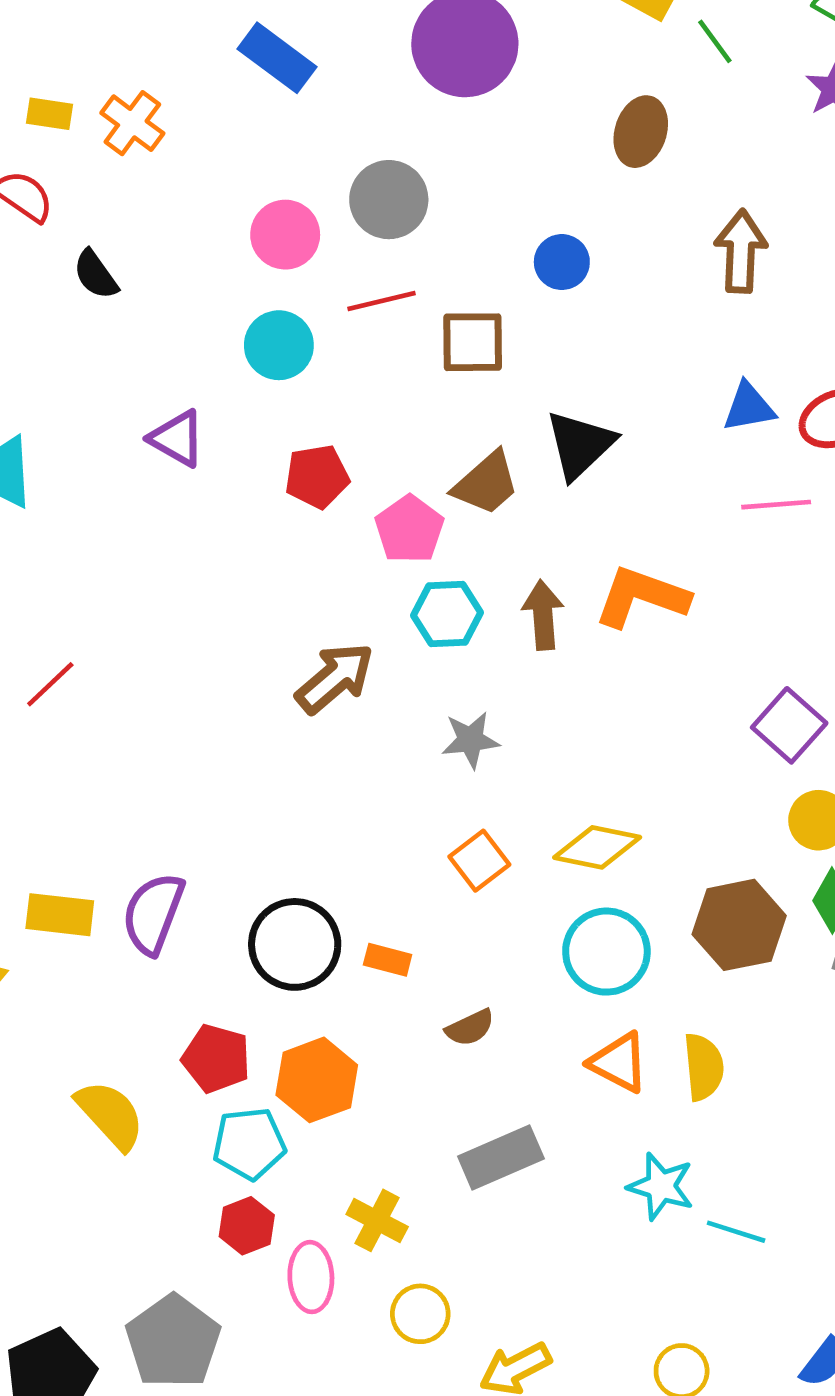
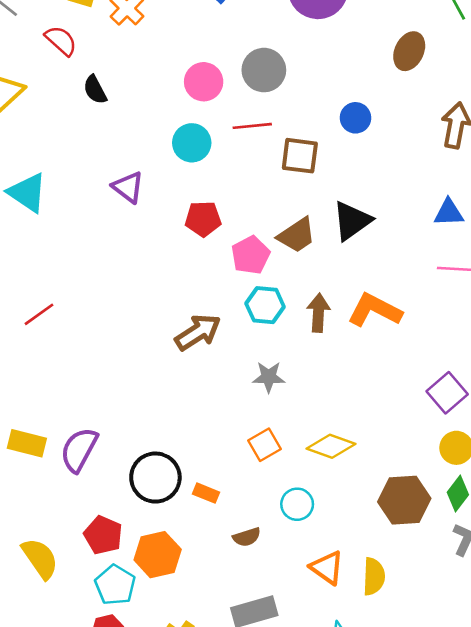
cyan circle: (606, 952) -> (297, 504), moved, size x0.7
cyan pentagon: (249, 1144) -> (115, 585), turned 30

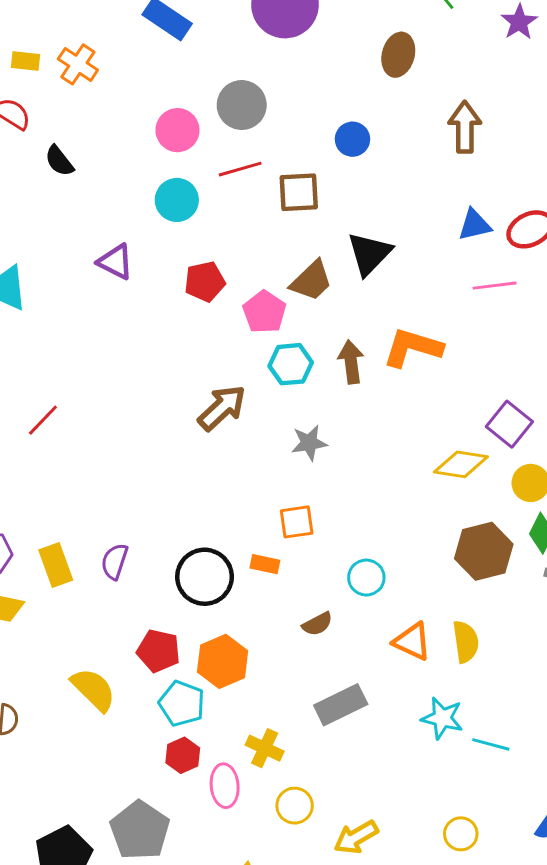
yellow rectangle: (27, 443) -> (56, 565), turned 66
orange square: (265, 445) -> (297, 522), moved, turned 32
yellow diamond: (331, 446) -> (461, 464), moved
purple semicircle: (79, 450) -> (115, 561), size x0.7
orange rectangle: (206, 493) -> (265, 564), moved

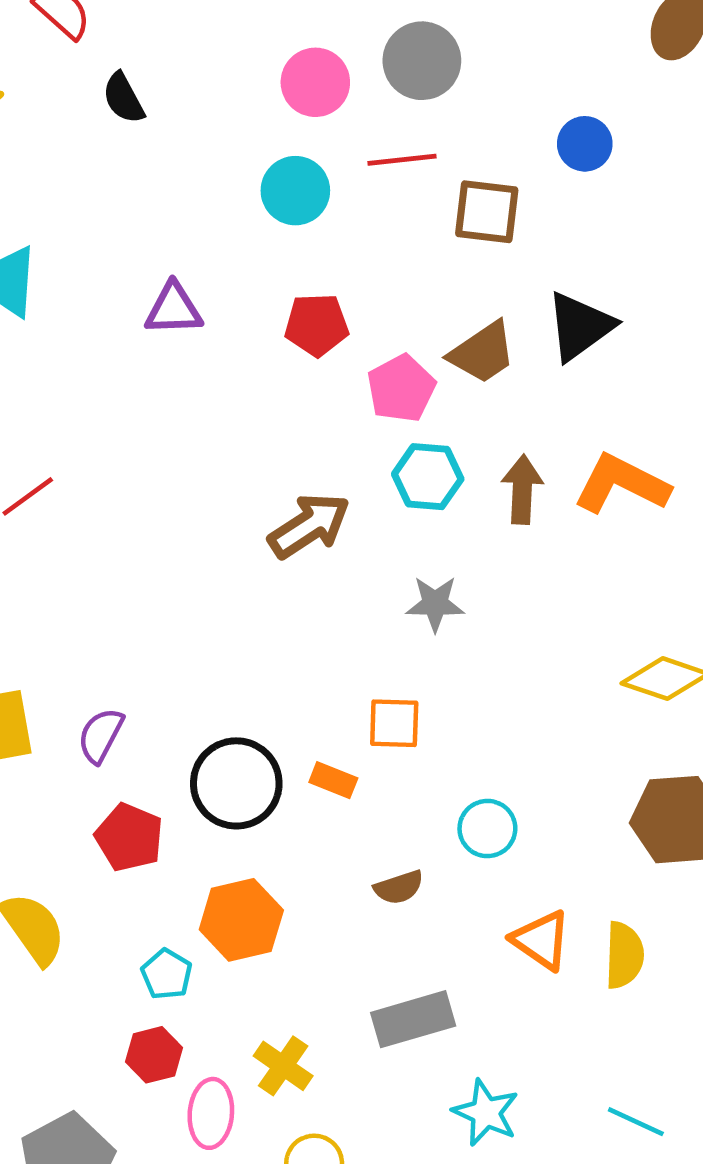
purple triangle: (115, 262) -> (174, 309), moved, turned -39
red pentagon: (159, 651) -> (129, 837), moved
cyan pentagon: (182, 703) -> (167, 974), size x0.7
cyan star: (442, 718) -> (486, 1113), moved

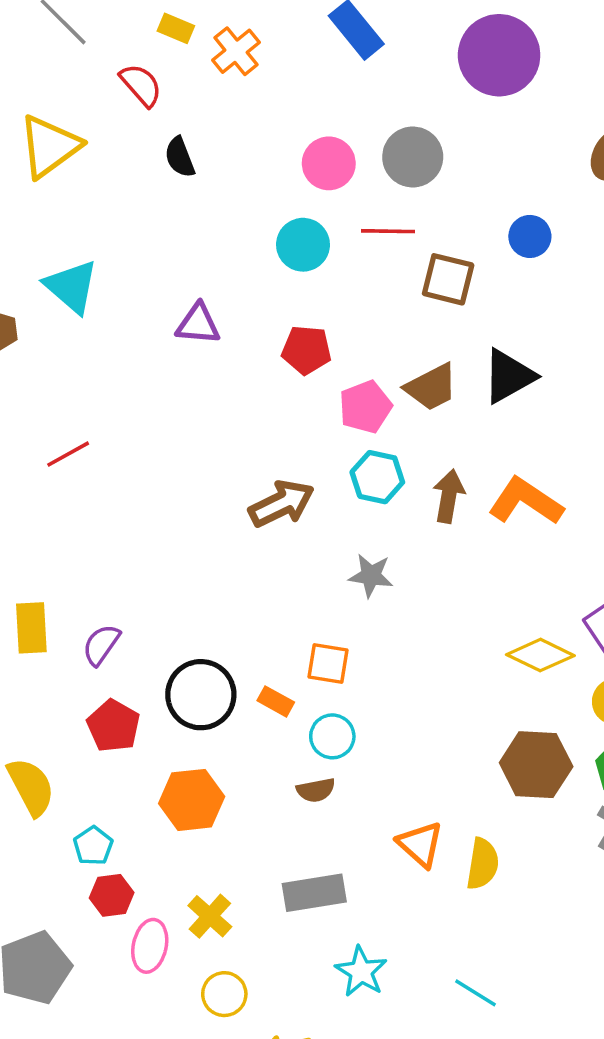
cyan circle: (487, 829) -> (332, 736), moved
cyan pentagon: (167, 974) -> (93, 846), moved

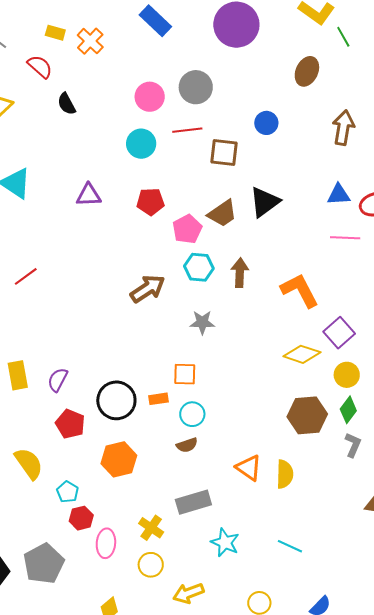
orange L-shape: (526, 501) -> (300, 290), moved, turned 36
orange rectangle: (276, 701) -> (158, 399), turned -30
yellow cross: (210, 916) -> (151, 528), moved

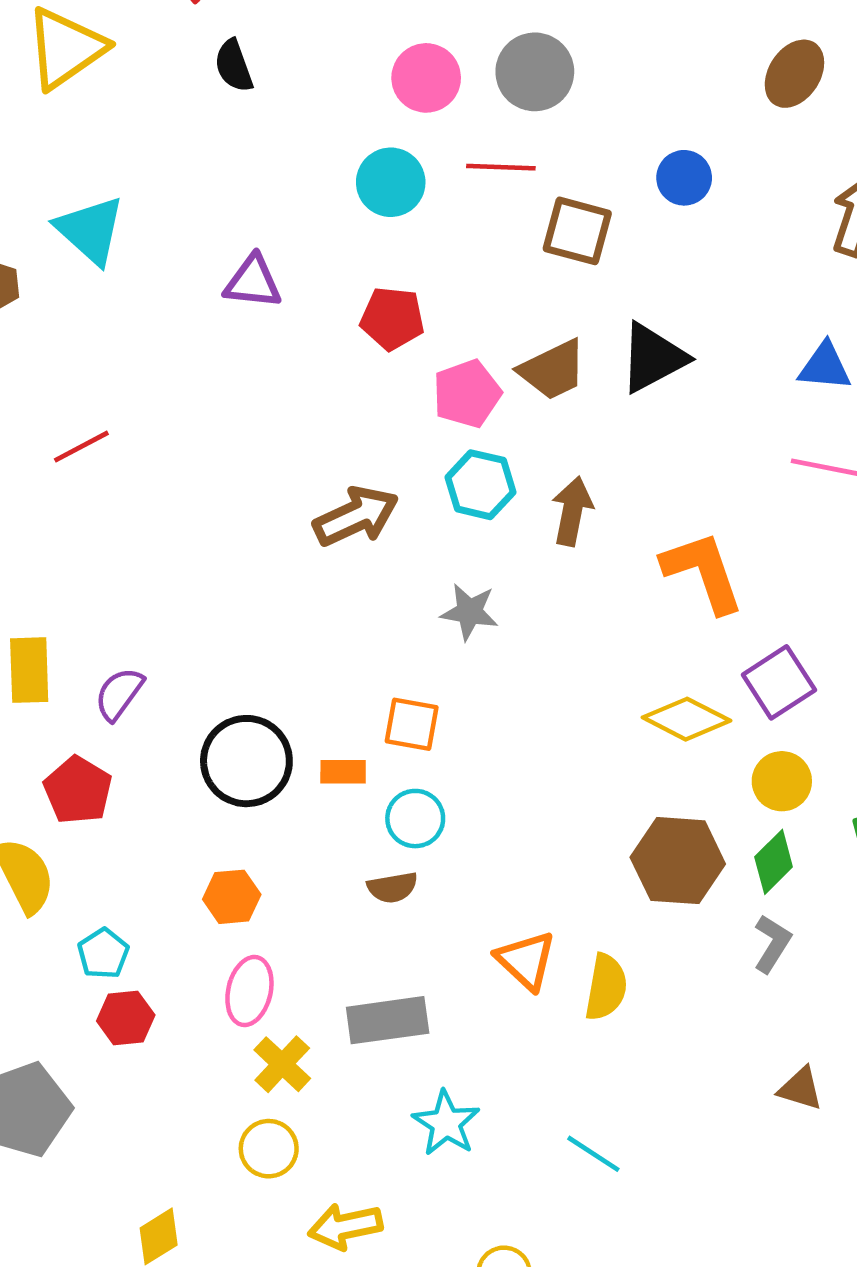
red pentagon: (70, 424) -> (78, 790), moved
orange hexagon: (119, 459) -> (232, 897), size x0.7
pink ellipse: (106, 543) -> (249, 991), moved

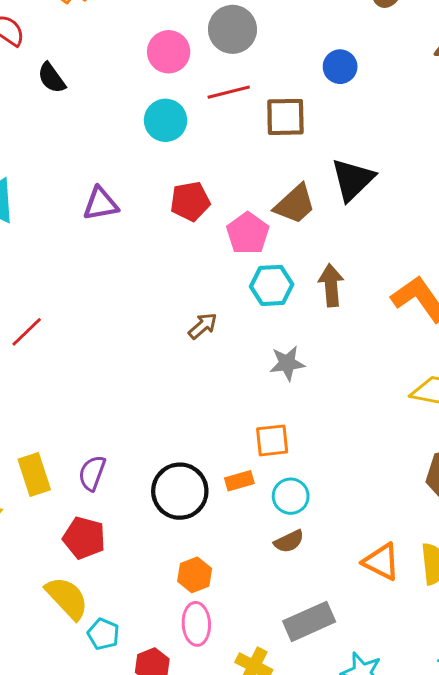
brown arrow: (356, 516) -> (203, 326), size x0.6
cyan pentagon: (103, 954) -> (103, 634), moved
pink ellipse: (249, 991) -> (196, 624), moved

